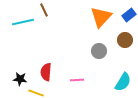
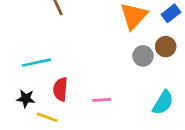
cyan line: (23, 22) -> (36, 63), moved
gray circle: (99, 51) -> (143, 56), moved

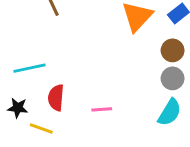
gray circle: (143, 56) -> (173, 78), moved

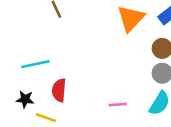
pink line: (102, 109) -> (118, 105), moved

